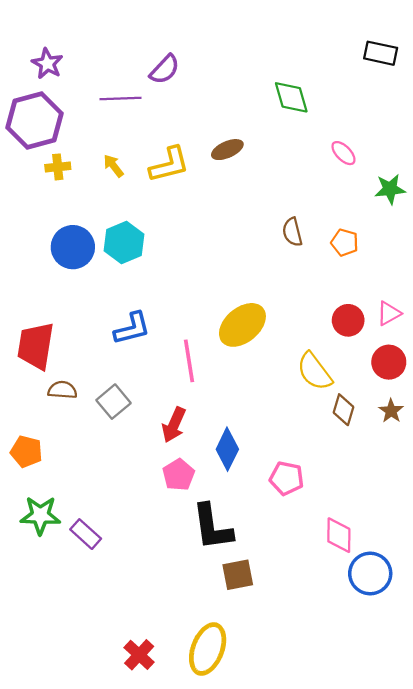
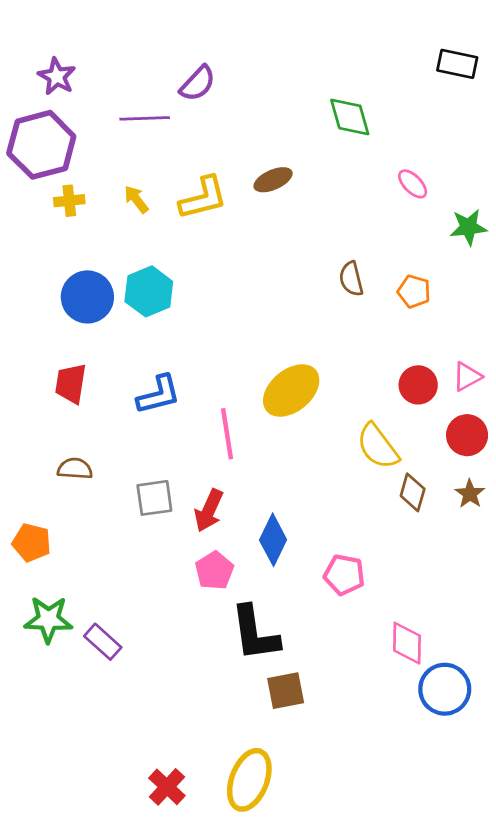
red trapezoid: (36, 346) -> (71, 384), moved, size x0.7
gray square: (114, 402) -> (154, 498), moved, turned 32

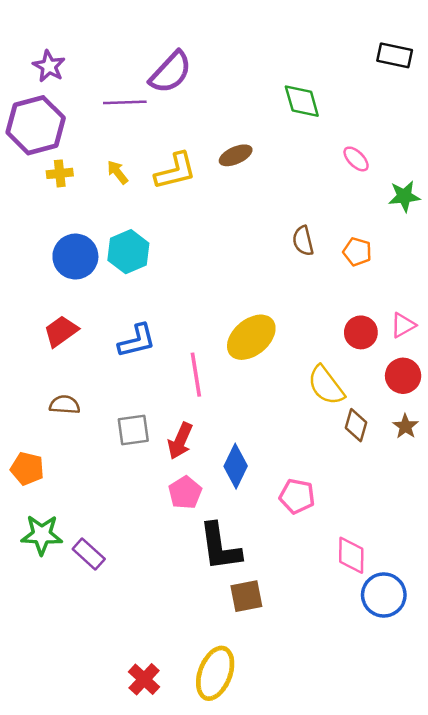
purple semicircle: (198, 83) -> (171, 72), size x1.4
red trapezoid: (71, 384) -> (61, 331), turned 45

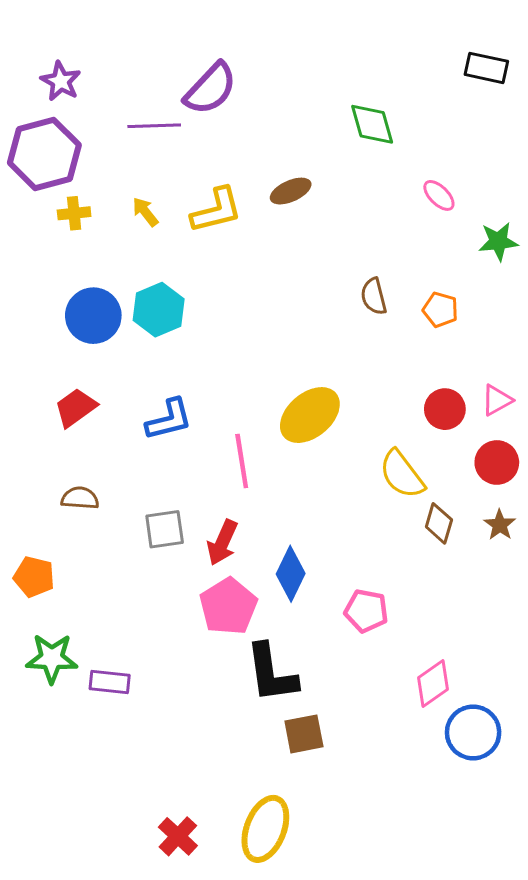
pink pentagon: (185, 493) -> (228, 606), size x1.4
purple rectangle: (89, 554) -> (110, 682), turned -36
pink diamond: (351, 555) -> (433, 684), turned 54

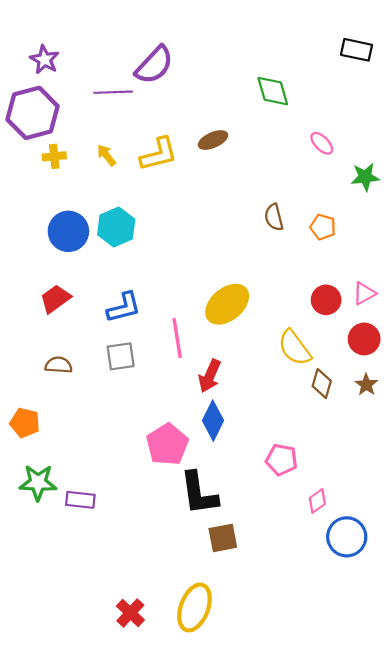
gray square: (165, 529) -> (121, 356), moved
red arrow: (222, 543) -> (210, 376), moved
pink pentagon: (366, 611) -> (281, 460), moved
pink diamond: (433, 684) -> (317, 501), size x0.7

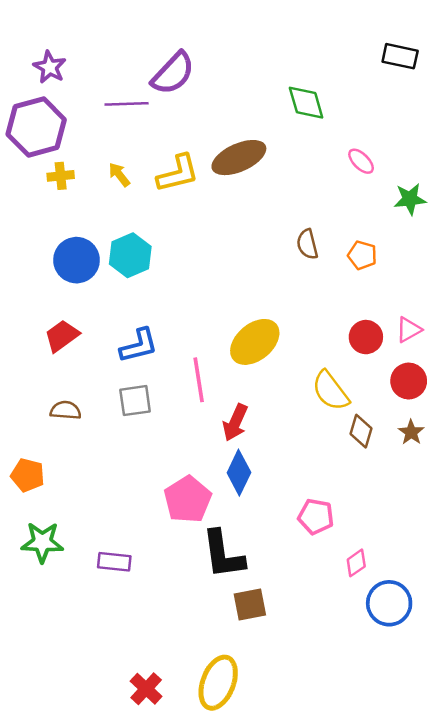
brown ellipse: (213, 140) -> (239, 158), size x1.6
purple rectangle: (80, 500) -> (114, 562), moved

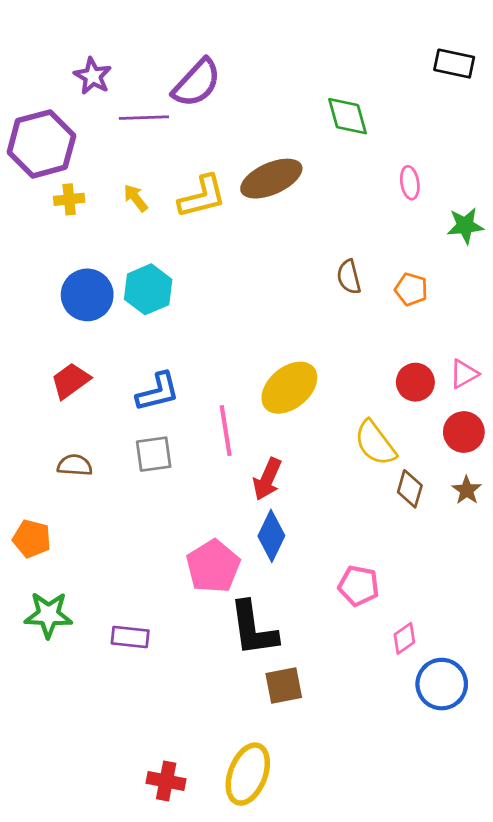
purple star: (50, 67) -> (93, 76), moved
pink ellipse: (361, 161) -> (410, 183), turned 36
red cross: (146, 689) -> (166, 781), turned -32

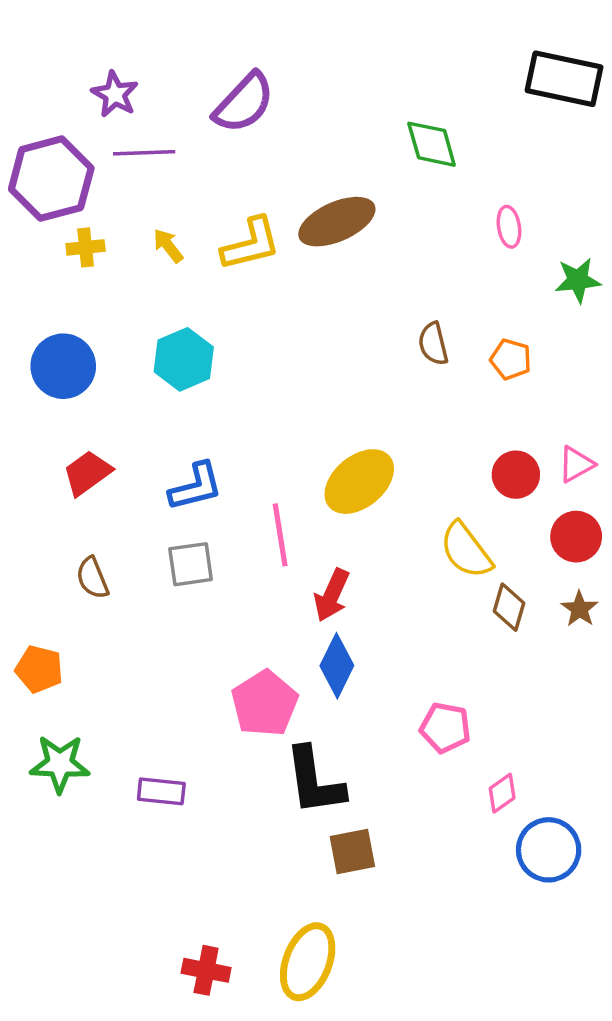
black rectangle: (454, 64) -> (564, 79), size x1.5
purple line: (144, 118) -> (144, 153), moved
blue circle: (87, 295) -> (63, 366), moved
brown semicircle: (75, 465) -> (92, 578), turned -116

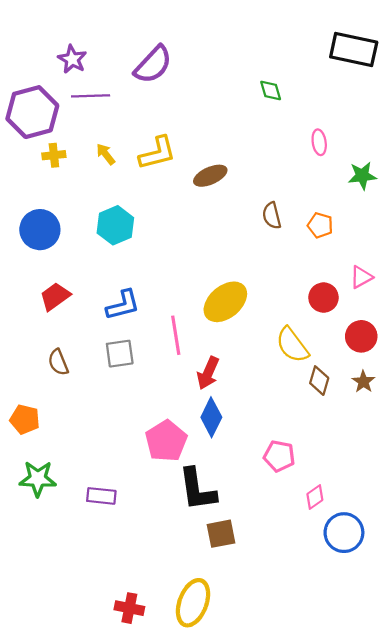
green diamond: (432, 144) -> (271, 90), size x0.7
brown ellipse: (337, 222) -> (210, 176), moved, size x0.7
pink triangle: (576, 464) -> (361, 277), moved

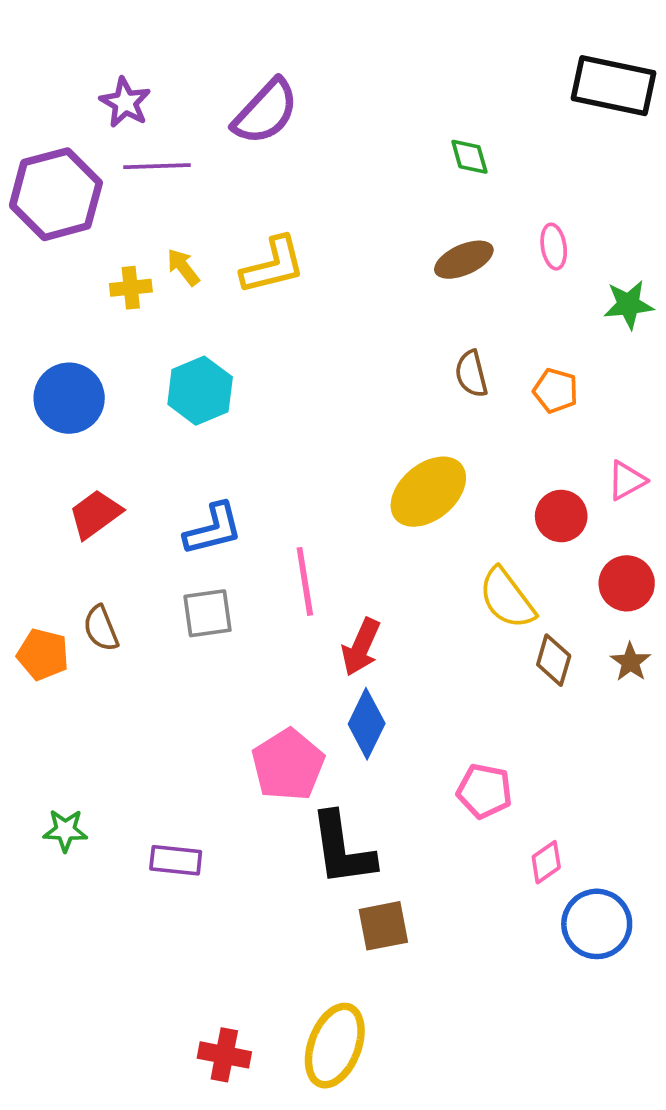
yellow cross: (54, 155) -> (131, 288), moved
brown ellipse: (210, 176) -> (464, 260), moved
yellow ellipse: (225, 302) -> (428, 492), moved
orange pentagon: (25, 419) -> (43, 654), moved
green star: (38, 479) -> (65, 830), size x0.7

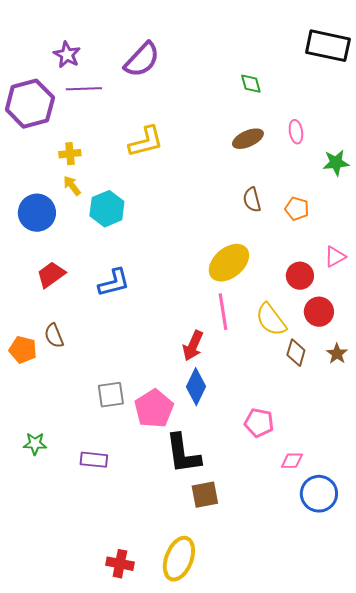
yellow arrow: (183, 267) -> (72, 186), moved
pink line: (305, 581) -> (223, 312), moved
red circle: (627, 583) -> (319, 312), moved
gray square: (208, 613) -> (111, 395), moved
pink diamond: (546, 862) -> (292, 461), turned 35

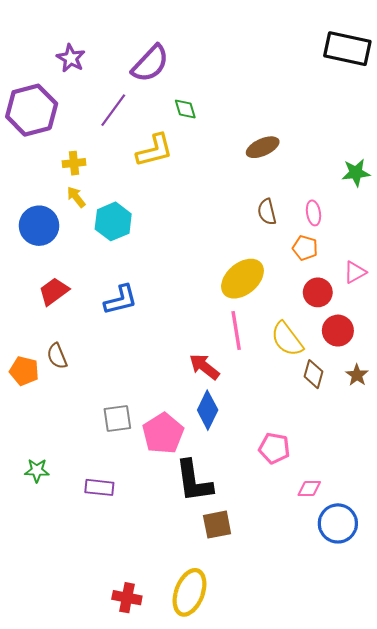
green diamond: (251, 84) -> (185, 109), moved
purple line: (84, 89) -> (113, 110), moved, turned -52
pink ellipse: (296, 132) -> (314, 213), moved
orange pentagon: (297, 209) -> (305, 248), moved
red arrow: (193, 346) -> (204, 367), turned 104

